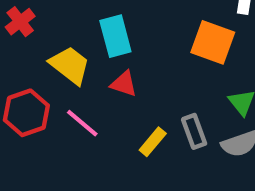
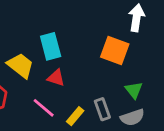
pink line: (82, 123) -> (44, 108), moved

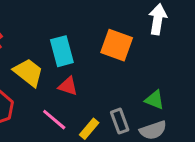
orange square: (115, 50) -> (117, 45), moved
green triangle: (134, 90) -> (155, 100), turned -30

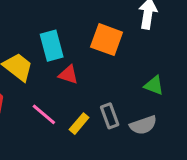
red triangle: (68, 86) -> (68, 75), moved
green triangle: (155, 100) -> (154, 85), moved

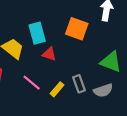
green triangle: (154, 85) -> (111, 62), size x1.5

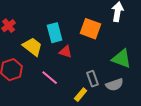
yellow rectangle: (57, 89) -> (81, 95), moved

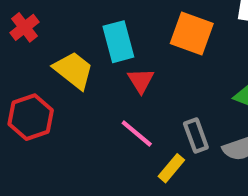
red triangle: (66, 52) -> (141, 80), turned 40
pink line: (50, 78) -> (137, 134), moved

